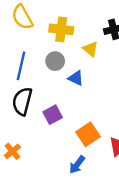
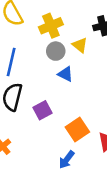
yellow cross: (61, 29) -> (51, 26), turned -30
gray circle: (55, 61) -> (56, 51), moved

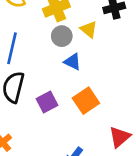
orange square: (77, 130) -> (86, 101), moved

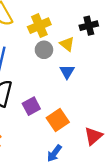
blue triangle: (73, 62) -> (67, 72), moved, turned 35
orange square: (86, 101) -> (58, 120), moved

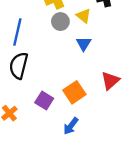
purple square: (31, 106) -> (44, 100), moved, turned -30
red triangle: (93, 136) -> (110, 81), moved

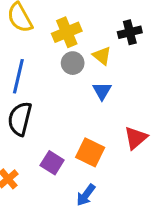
orange square: (74, 92) -> (90, 152), turned -30

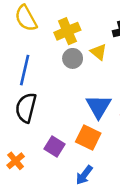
blue triangle: (102, 91) -> (99, 106), moved, size x1.5

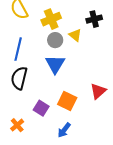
blue triangle: (99, 106) -> (55, 64), moved
orange cross: (16, 161) -> (17, 125), moved

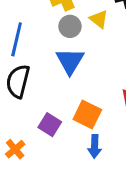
blue arrow: (64, 130) -> (95, 146), moved, turned -35

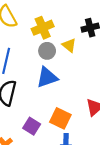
blue triangle: (70, 61) -> (47, 77), turned 40

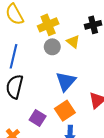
blue triangle: (47, 77) -> (66, 81), moved, turned -30
orange square: (60, 118) -> (65, 111), turned 30

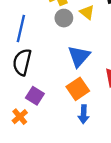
purple square: (38, 118) -> (35, 96), moved

